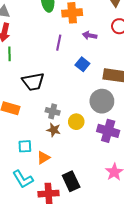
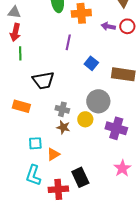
purple arrow: (90, 35) -> (108, 26), moved
gray circle: (102, 101) -> (98, 101), moved
cyan L-shape: (23, 179) -> (33, 175), turned 50

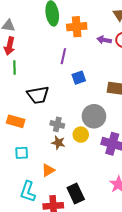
blue square: (91, 63) -> (79, 78), moved, turned 32
cyan square: (35, 143) -> (22, 153), moved

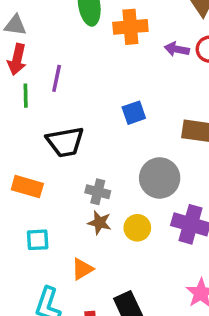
purple line: (63, 56) -> (57, 78), moved
yellow circle: (81, 135) -> (137, 228), moved

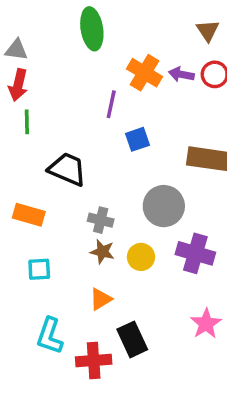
orange cross: (130, 27) -> (145, 73), moved, turned 36
purple line: (57, 78) -> (111, 104), moved
black trapezoid: (65, 142) -> (67, 169), turned -147
orange triangle: (82, 269) -> (101, 299), moved

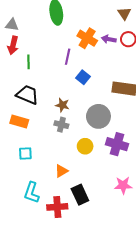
green line: (27, 122) -> (28, 62), moved
blue square: (137, 139) -> (83, 77), turned -32
black trapezoid: (67, 169) -> (27, 95), moved
brown star: (102, 252) -> (62, 105), moved
pink star: (206, 324) -> (123, 185), turned 30

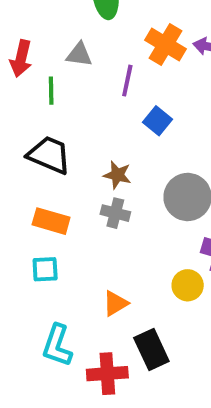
gray triangle: (12, 25) -> (79, 55), moved
orange rectangle: (19, 122) -> (51, 221), moved
yellow circle: (85, 146) -> (188, 285), moved

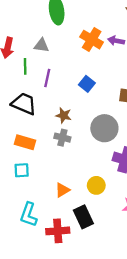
purple line: (127, 81) -> (47, 78), moved
yellow circle: (188, 285) -> (96, 185), moved

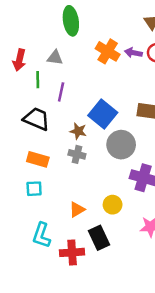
blue square: (87, 84) -> (103, 114), moved, size x1.6

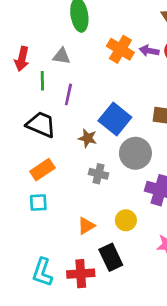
gray cross: (77, 154) -> (99, 174), moved
orange rectangle: (38, 159) -> (42, 170), turned -50
cyan L-shape: (41, 235) -> (42, 272), moved

